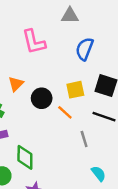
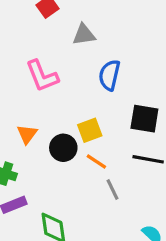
yellow square: (75, 90) -> (90, 130), moved
gray line: (84, 139) -> (112, 190), moved

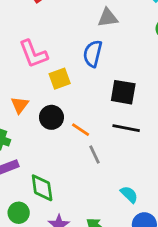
gray triangle: (84, 35) -> (108, 18), moved
yellow square: (90, 130) -> (60, 79), moved

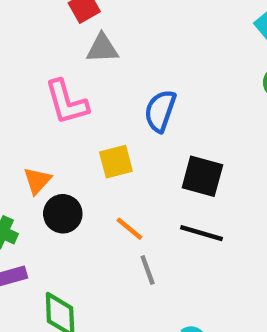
gray triangle: (108, 18) -> (102, 48), moved
yellow square: (60, 79) -> (116, 162), moved
black circle: (51, 117) -> (63, 214), moved

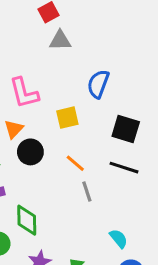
pink L-shape: (67, 102) -> (24, 93), moved

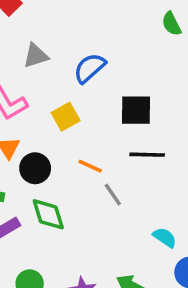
gray triangle: (60, 41) -> (36, 56), moved
blue semicircle: (98, 84) -> (90, 68), turned 44
green diamond: (27, 220) -> (48, 214), moved

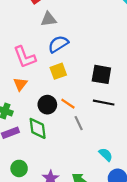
gray triangle: (36, 56) -> (49, 19), moved
blue semicircle: (90, 68) -> (58, 44), moved
black circle: (35, 168) -> (47, 105), moved

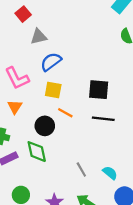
yellow square: (58, 71) -> (53, 90), turned 35
orange line: (68, 104) -> (65, 113), moved
gray line: (79, 123) -> (81, 169), moved

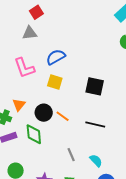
gray triangle: (39, 37) -> (30, 33), moved
orange triangle: (15, 107) -> (19, 105), moved
orange line: (65, 113) -> (63, 116), moved
black line: (103, 119) -> (95, 124), moved

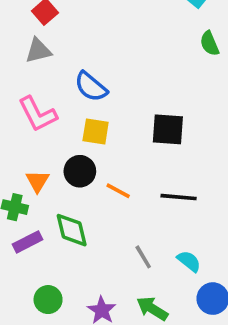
blue semicircle: (56, 57) -> (91, 87), turned -102
black circle: (44, 113) -> (80, 171), moved

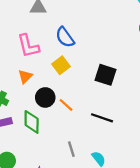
yellow square: (96, 132) -> (61, 65), turned 30
black circle: (80, 171) -> (45, 97), moved
orange triangle: (37, 181) -> (25, 76), moved

